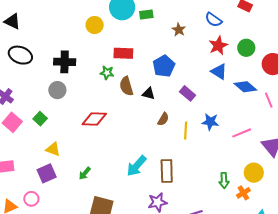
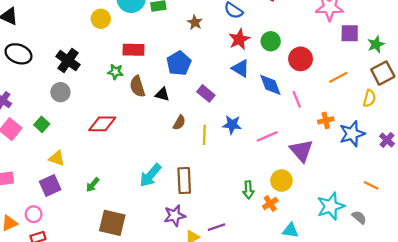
black cross: (65, 62) -> (68, 61), turned 35
blue diamond: (245, 87) -> (270, 85), turned 30

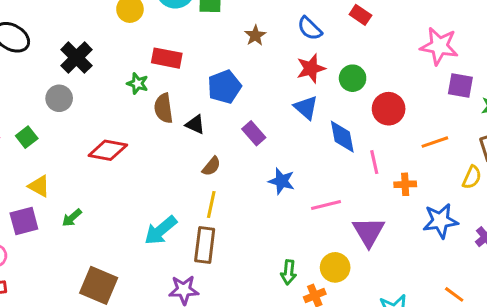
orange cross: (326, 120) -> (405, 184), moved
yellow line: (204, 135) -> (211, 205), moved
green arrow: (93, 185) -> (72, 218), moved

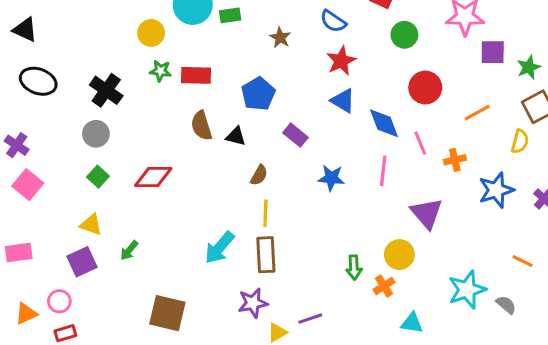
green circle: (353, 78) -> (404, 35), moved
green star: (138, 84) -> (161, 71), moved
green square: (27, 137) -> (98, 177), moved
pink line: (326, 205) -> (383, 171), moved, turned -60

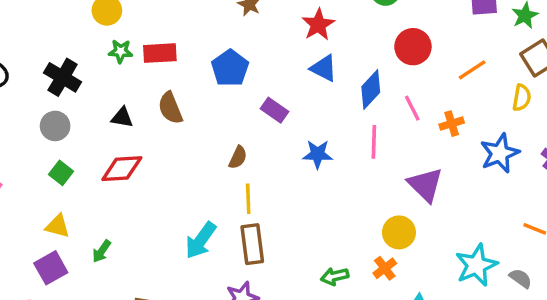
blue diamond: (384, 123) -> (371, 89), turned 68
black triangle: (236, 136) -> (122, 117), moved
green arrow: (354, 267) -> (335, 276), moved, turned 85

